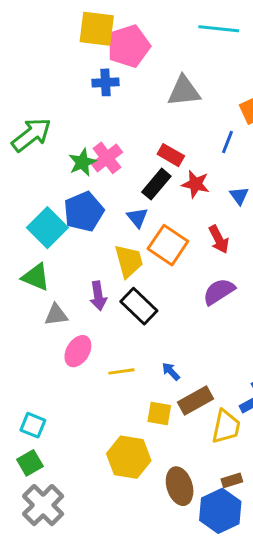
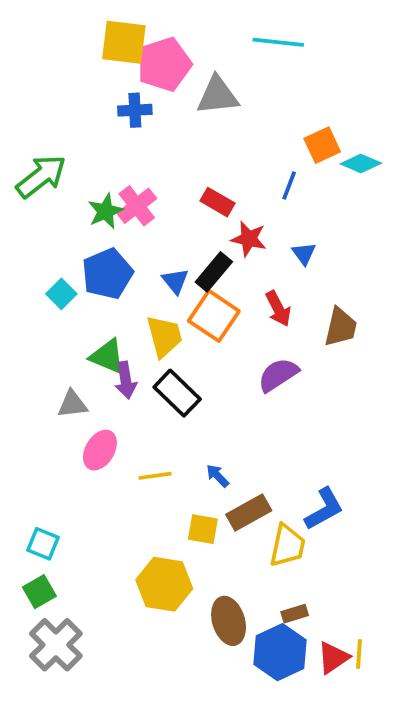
gray triangle: (184, 91) -> (218, 96), moved
black rectangle: (156, 184) -> (214, 272), moved
cyan square: (47, 228) -> (61, 294), size x0.6
green triangle: (36, 277) -> (107, 356), moved

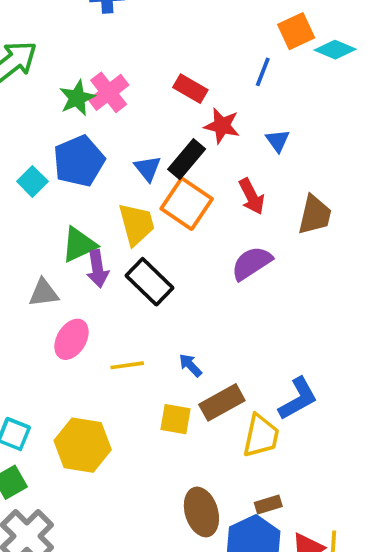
green triangle: (107, 356) -> (79, 245), turned -48
yellow hexagon: (164, 584) -> (83, 445), moved

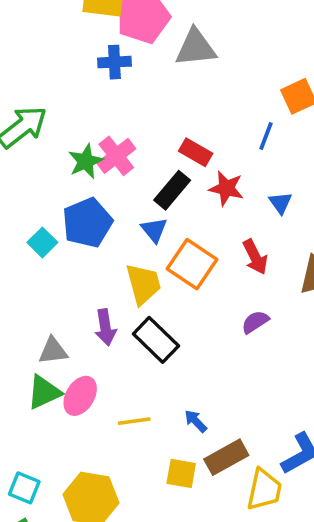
black rectangle: (187, 159) -> (172, 190), moved
green triangle: (79, 245) -> (44, 392), moved
purple semicircle: (252, 263) -> (255, 322), size x0.7

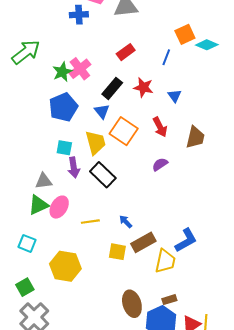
red rectangle: (196, 152) -> (126, 52), moved, turned -66
cyan square: (42, 242) -> (64, 148), moved, turned -35
cyan square: (24, 488) -> (27, 243), moved

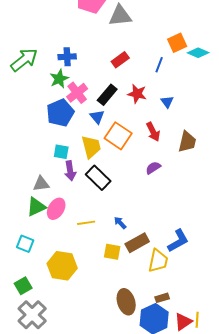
blue cross: (79, 15) -> (67, 57), moved
pink cross: (80, 69) -> (77, 93), moved

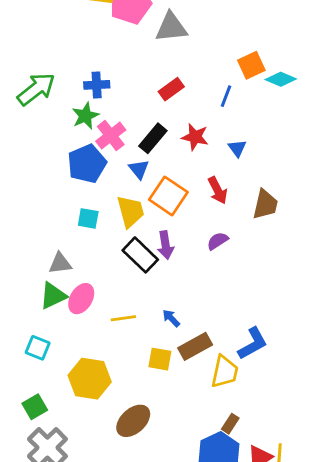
purple arrow: (70, 171) -> (166, 245), moved
brown rectangle: (162, 298) -> (230, 424), turned -40
brown ellipse: (126, 302) -> (133, 421), moved, turned 65

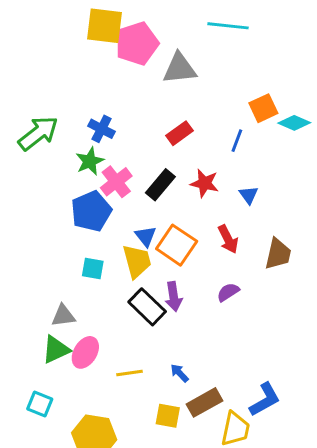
blue cross: (97, 85) -> (102, 129), turned 30
blue triangle: (139, 169) -> (146, 236), moved

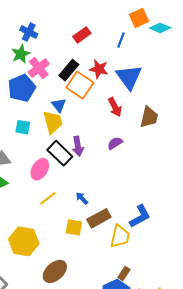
blue triangle: (249, 195) -> (129, 77), size x2.0
orange square: (177, 245) -> (80, 85), moved
pink ellipse: (85, 352) -> (40, 169), moved
yellow line: (129, 373) -> (48, 198), turned -30

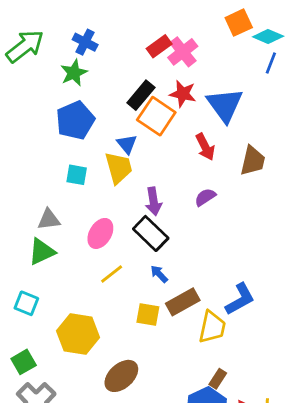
blue line: (121, 40) -> (271, 63), moved
pink cross: (39, 68) -> (183, 52), moved
black rectangle: (60, 153) -> (151, 233), moved

